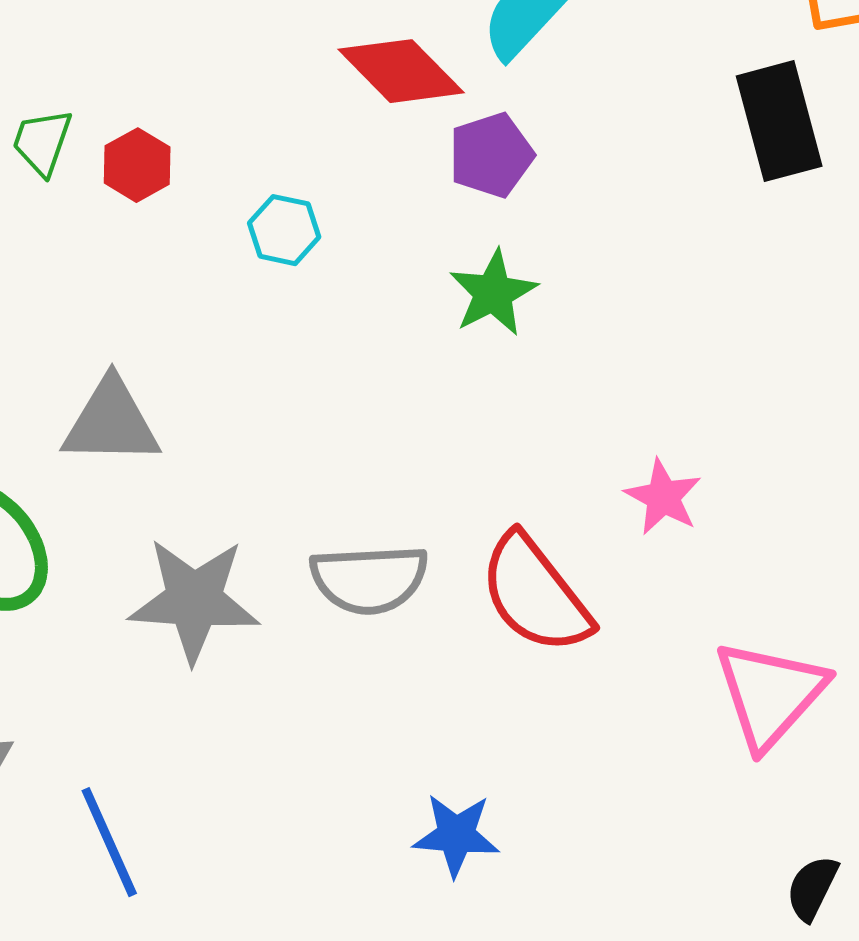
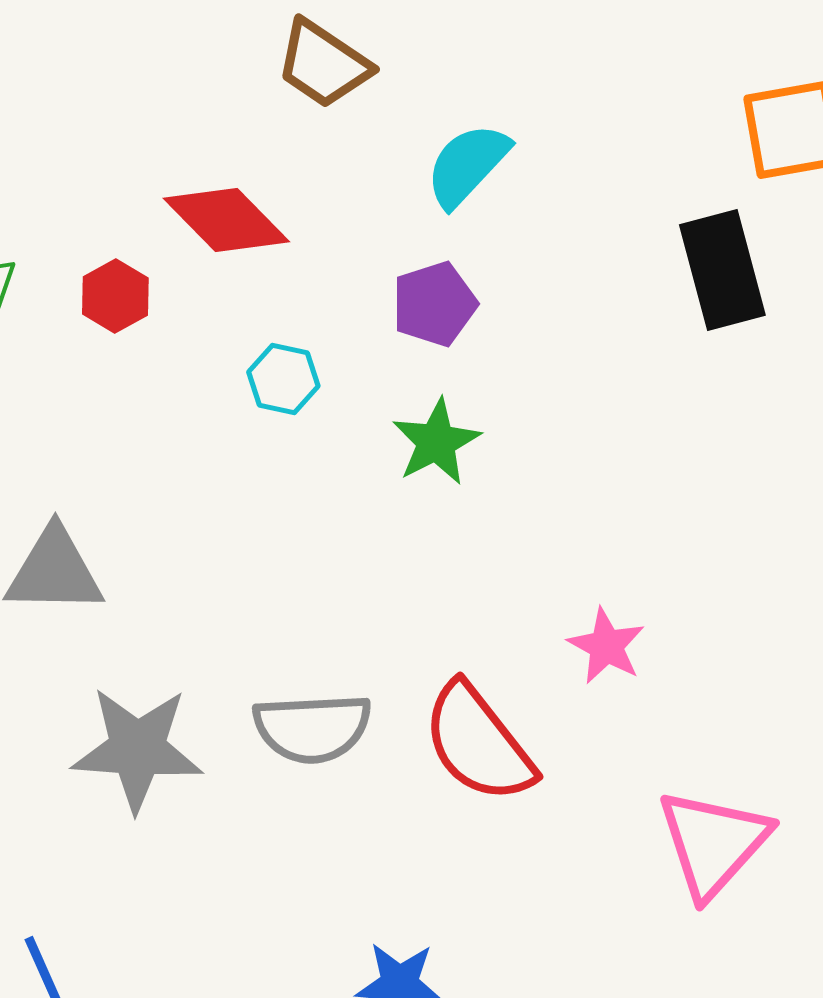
red diamond: (401, 71) -> (226, 220), moved
red hexagon: (137, 165) -> (115, 296), moved
cyan hexagon: (284, 230) -> (283, 379), moved

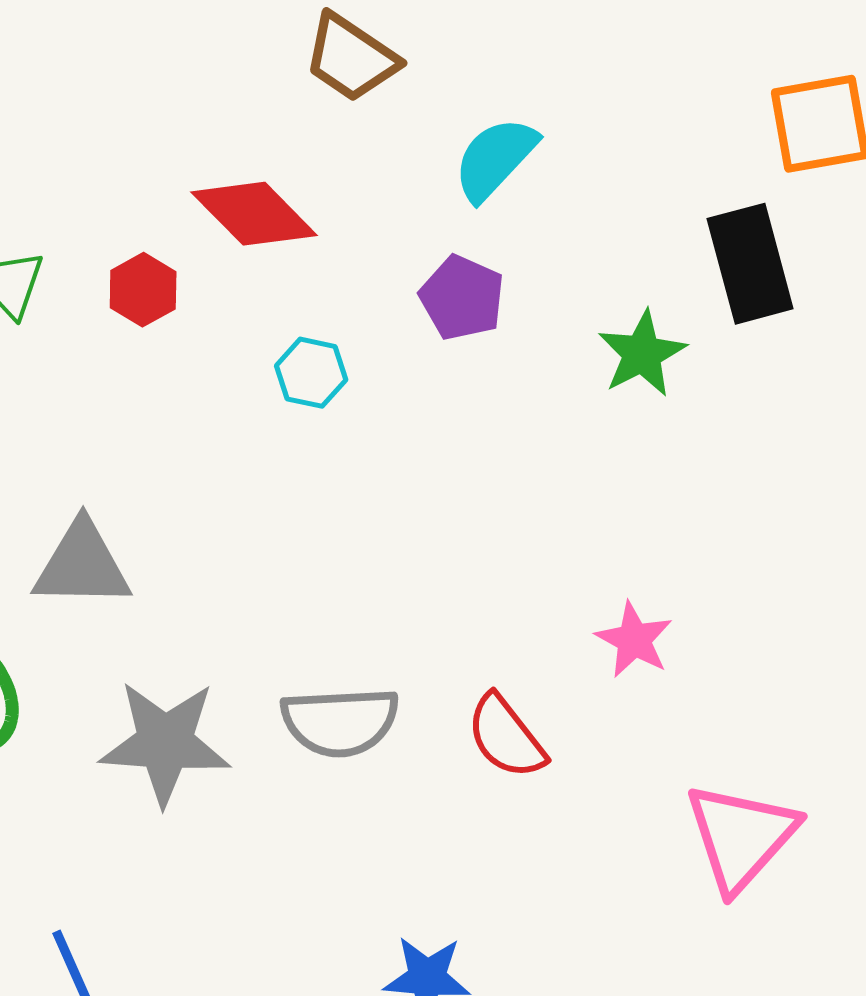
purple pentagon: (434, 304) -> (462, 298), turned -30
green star: (436, 442) -> (642, 354), moved
red semicircle: (478, 743) -> (506, 737), size x0.7

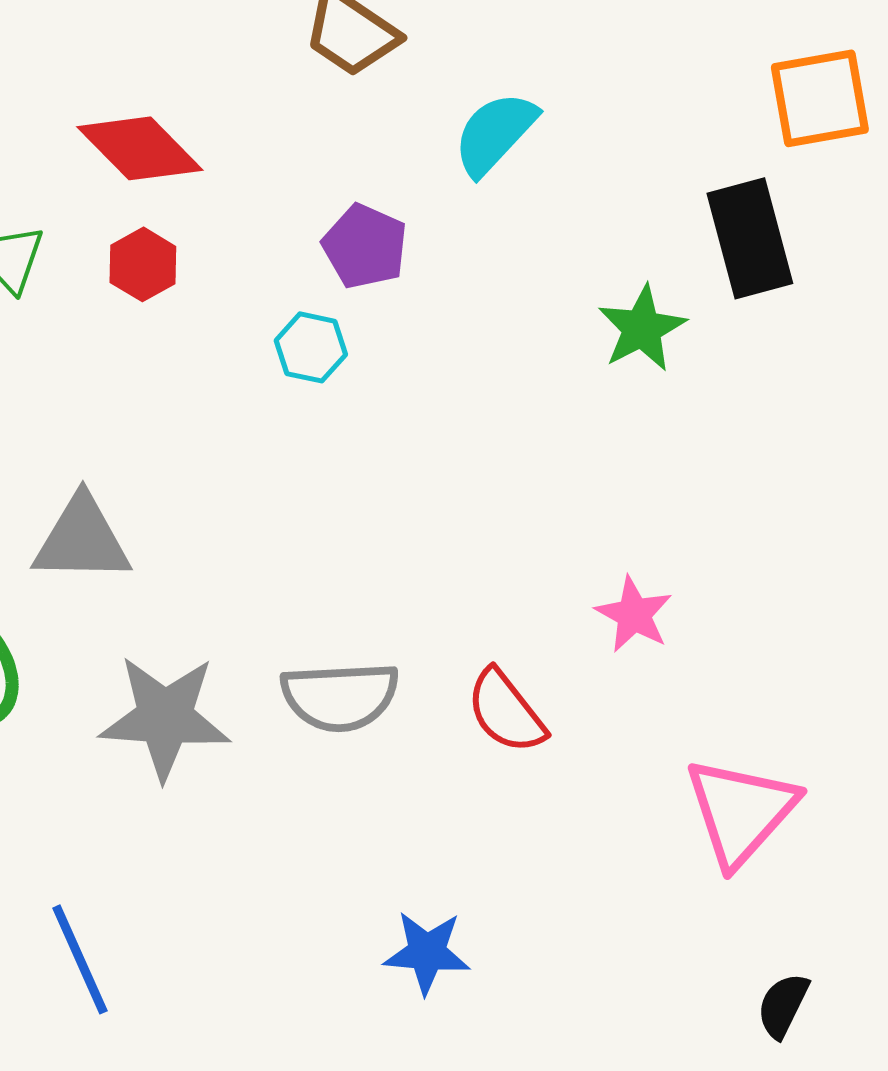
red diamond: (254, 214) -> (140, 148), moved
purple pentagon: (462, 298) -> (365, 246), moved

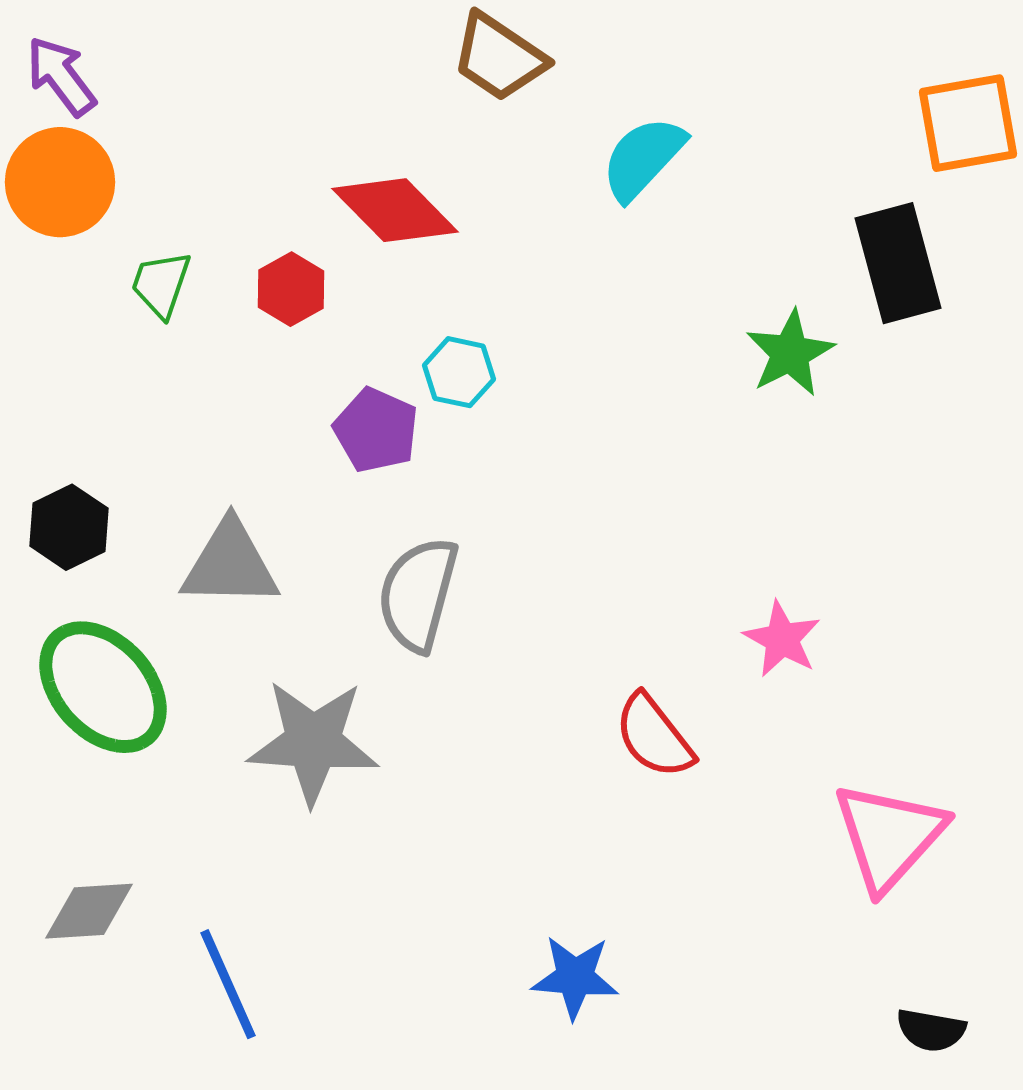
red diamond: (140, 148) -> (395, 210), moved
purple pentagon: (365, 246) -> (376, 430), moved
gray semicircle: (340, 696) -> (418, 594), moved, turned 108
black semicircle: (783, 1005) -> (931, 1030), turned -106

